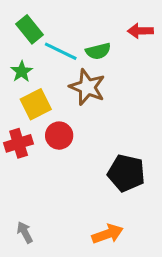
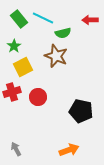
cyan line: (61, 51) -> (43, 18), moved
red circle: (59, 136) -> (38, 97), moved

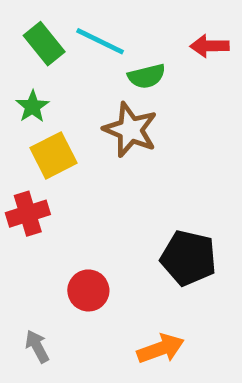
red circle: (38, 97) -> (88, 290), moved

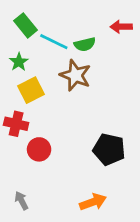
cyan line: (100, 41) -> (54, 42), moved
red cross: (28, 214) -> (16, 124), turned 30
red circle: (88, 290) -> (39, 149), moved

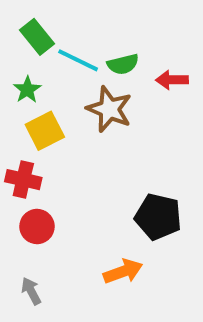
red arrow: (121, 27) -> (172, 80), moved
red circle: (39, 149) -> (37, 226), moved
orange arrow: (93, 202) -> (123, 271), moved

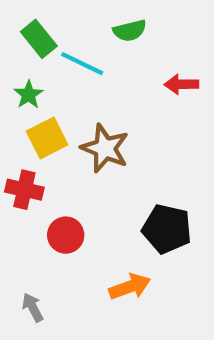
green semicircle: (123, 64) -> (130, 31), moved
brown star: (109, 109) -> (105, 148), moved
red circle: (37, 226) -> (66, 235), moved

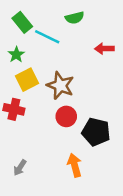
red circle: (66, 235) -> (66, 116), moved
orange arrow: (130, 287) -> (75, 165), turned -85
gray arrow: (33, 307) -> (20, 168), moved, turned -119

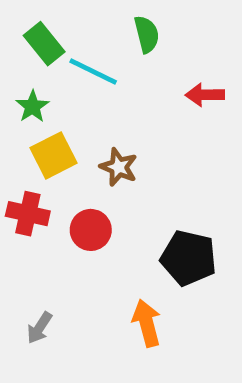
green semicircle: (75, 18) -> (147, 34), turned -90
brown star: (60, 86) -> (119, 167), size x0.7
red circle: (66, 116) -> (91, 230), moved

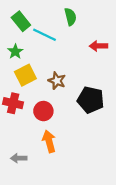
black pentagon: (189, 258) -> (91, 100), moved
orange arrow: (147, 323) -> (49, 141), moved
gray arrow: (39, 328) -> (19, 158), turned 56

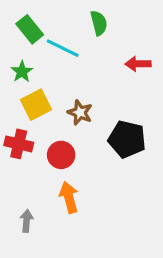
gray arrow: (19, 158) -> (27, 221), turned 96

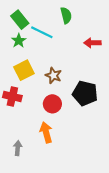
green star: (22, 72) -> (19, 41), moved
red circle: (61, 155) -> (52, 104), moved

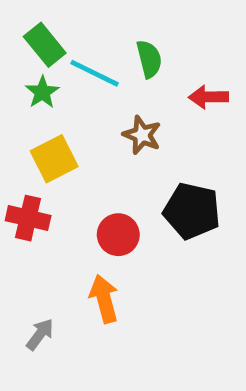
green semicircle: (66, 15) -> (149, 59), moved
brown star: (53, 75) -> (142, 135), moved
gray arrow: (18, 148) -> (40, 334), turned 32

